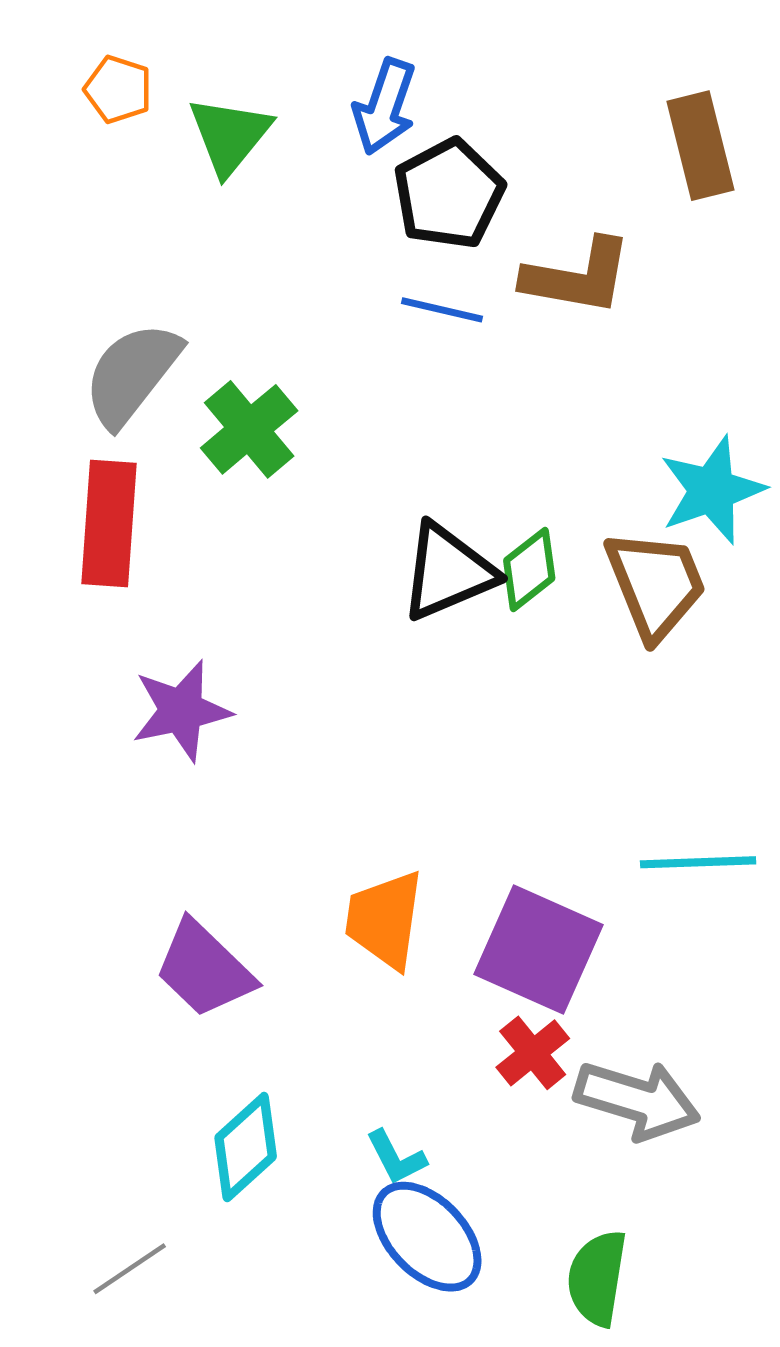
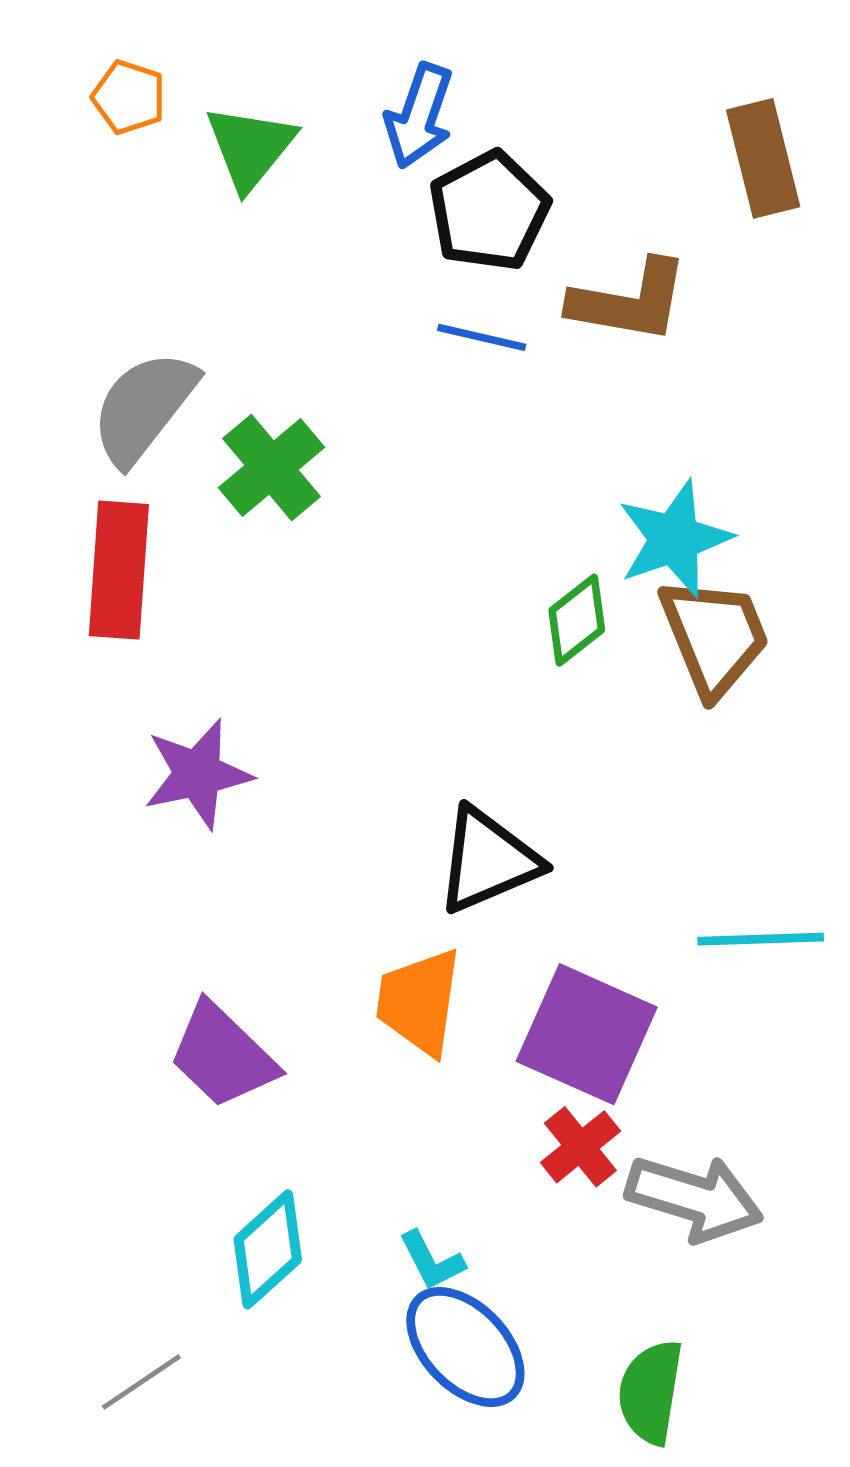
cyan star: (712, 490) -> (674, 539), moved
black triangle: (448, 572) -> (488, 860), moved

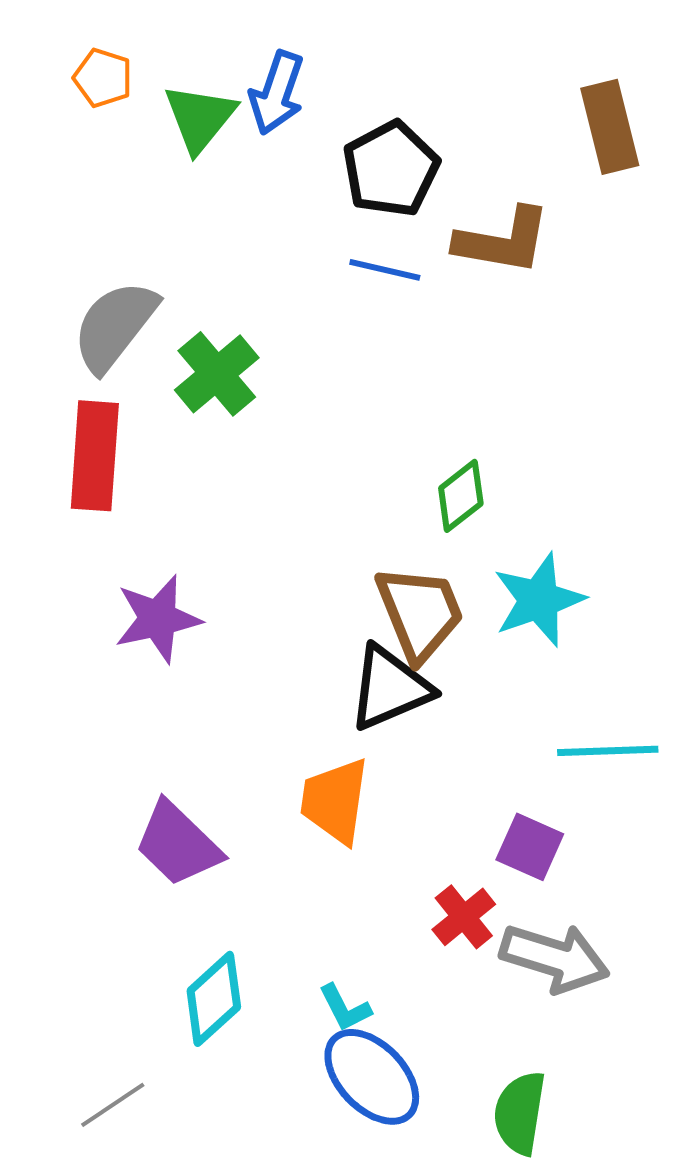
blue arrow: (419, 116) -> (277, 93), moved
cyan star: (674, 539) -> (539, 600), moved
brown trapezoid: (714, 636) -> (420, 613), moved
purple square: (587, 1034) -> (530, 847), moved, size x0.6

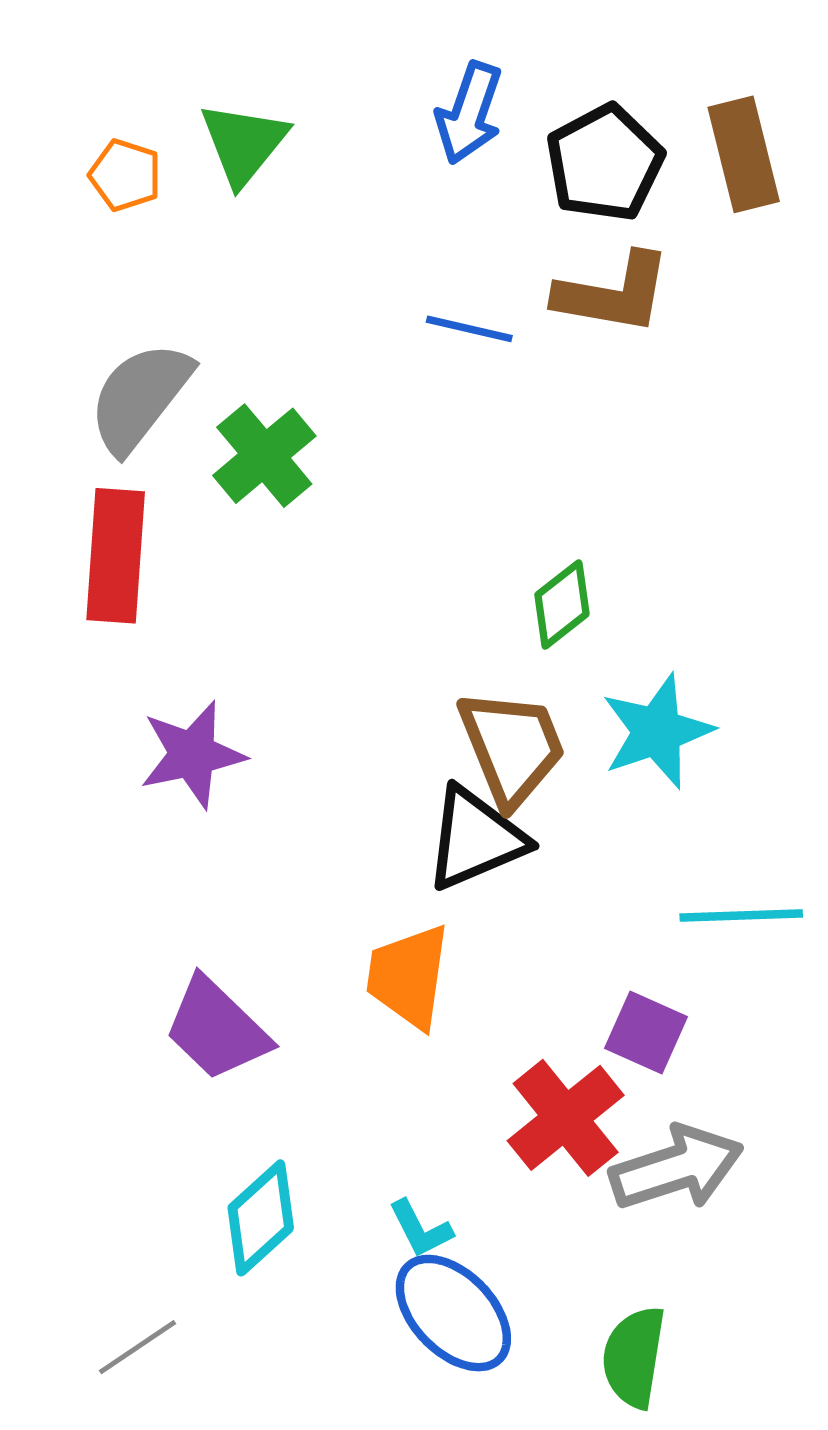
orange pentagon: (103, 78) -> (125, 175), moved
blue arrow: (277, 93) -> (469, 113), moved
black pentagon: (391, 169) -> (605, 163), moved
red cross: (464, 917) -> (566, 1118), size x1.5
gray arrow: (555, 958) -> (677, 1168), turned -35

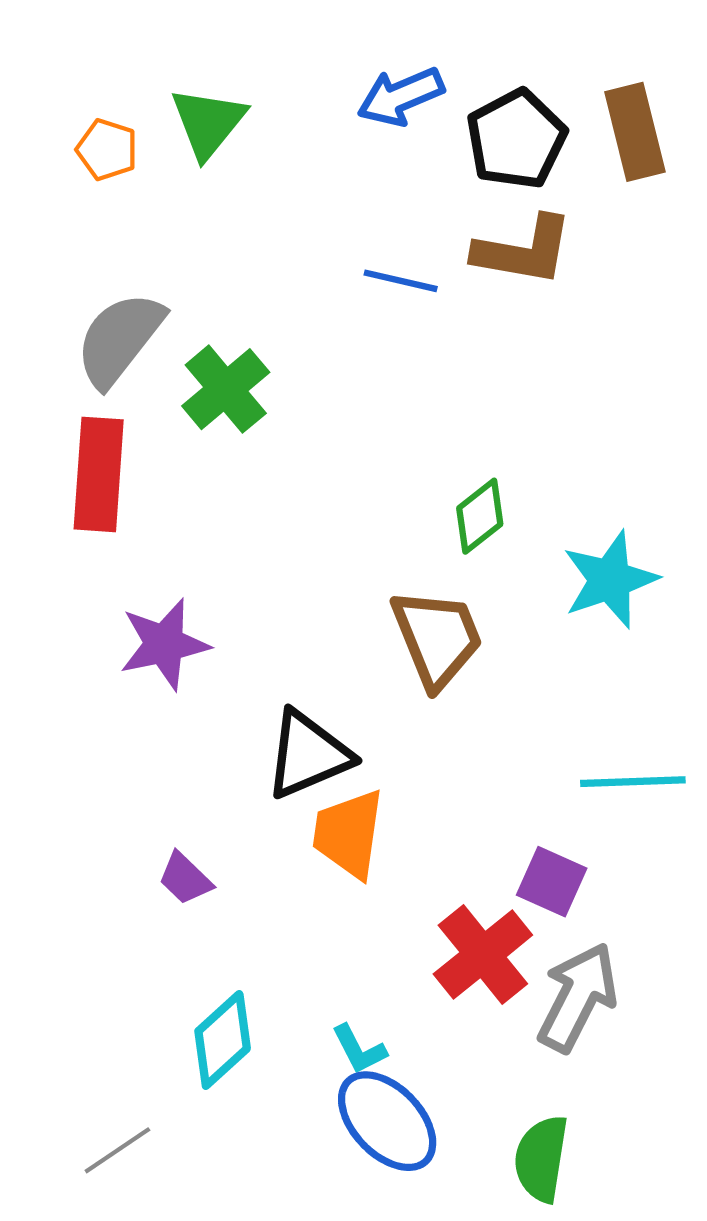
blue arrow: (469, 113) -> (401, 96), turned 48
cyan star: (657, 731) -> (610, 580), moved
black triangle: (475, 839) -> (308, 755), moved
purple trapezoid: (217, 1029) -> (185, 878), size x0.6
gray arrow: (677, 1168) -> (578, 997), turned -45

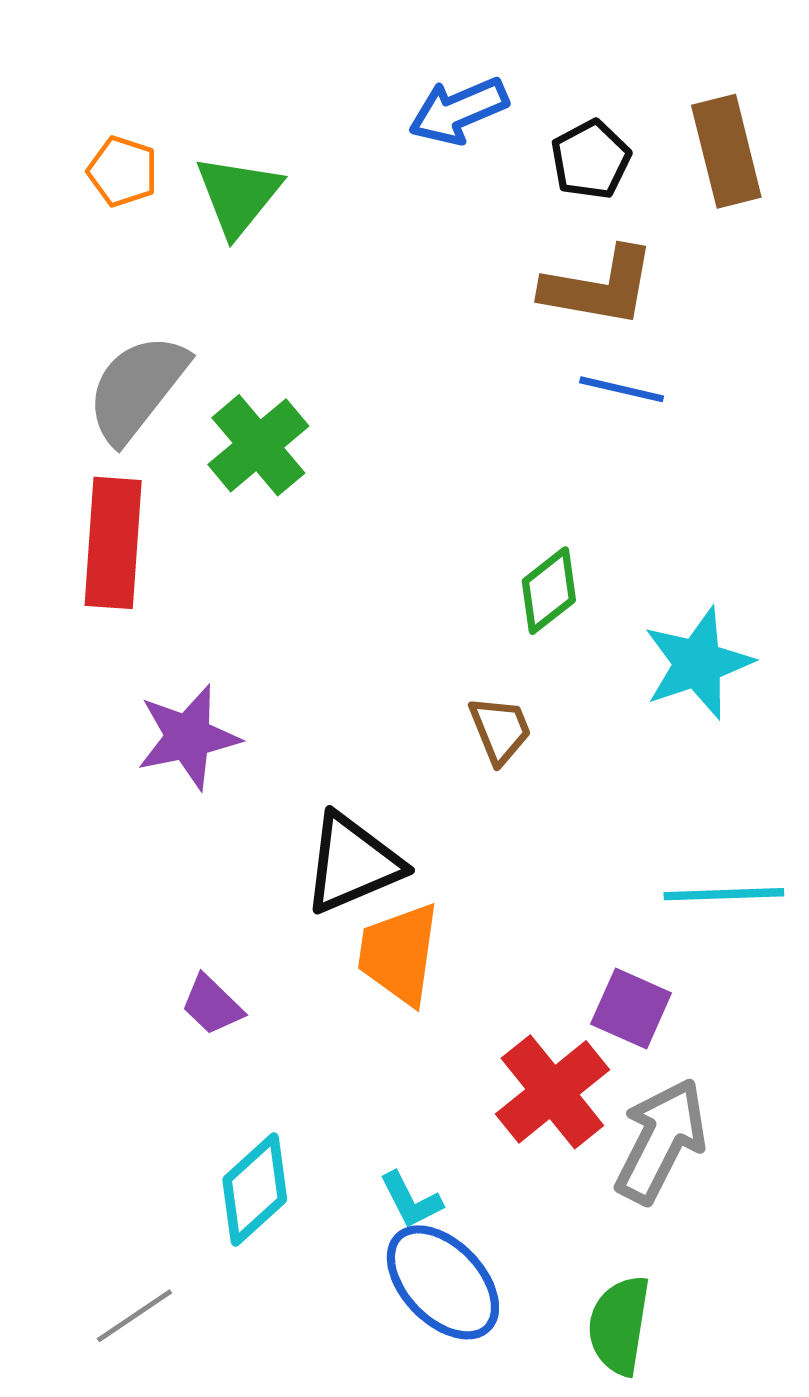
green triangle: (208, 123) -> (238, 195), moved
black pentagon: (516, 139) -> (591, 160), size x0.7
blue line: (401, 281) -> (622, 389), moved
brown trapezoid: (437, 638) -> (500, 730), size x0.6

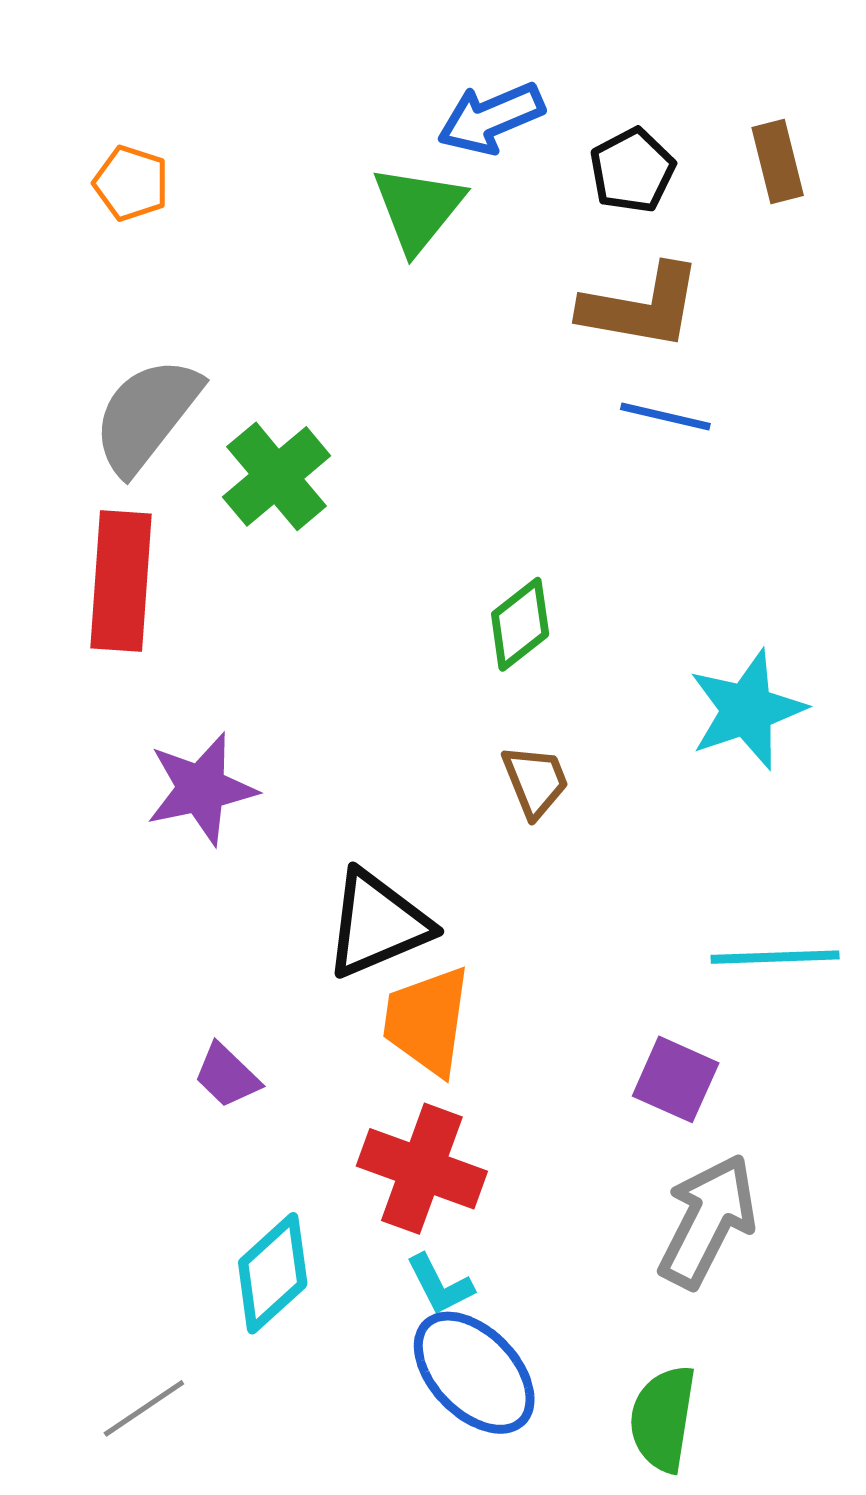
brown rectangle: (726, 151) -> (778, 162), size x0.7
green triangle: (238, 195) -> (418, 209), moved
green diamond: (549, 591) -> (520, 624), moved
red cross: (552, 1092) -> (422, 1169), moved, turned -31

